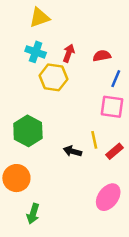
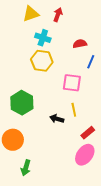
cyan cross: (36, 52) -> (43, 38), moved
red arrow: (69, 53) -> (58, 15), moved
pink square: (112, 107) -> (72, 83), moved
red rectangle: (115, 151) -> (88, 133), moved

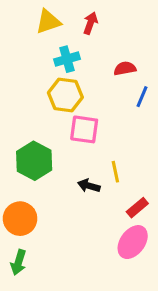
cyan cross: (43, 38) -> (67, 59), turned -35
pink square: (72, 83) -> (84, 129), moved
green arrow: (26, 168) -> (18, 262), moved

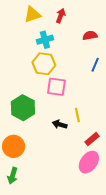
red semicircle: (125, 68) -> (90, 36), moved

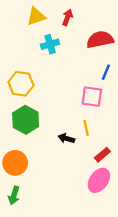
red semicircle: (90, 36) -> (100, 40), size x1.6
yellow hexagon: (44, 64) -> (21, 84), moved
pink square: (56, 87) -> (92, 97), moved

